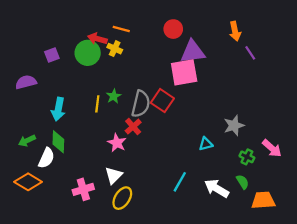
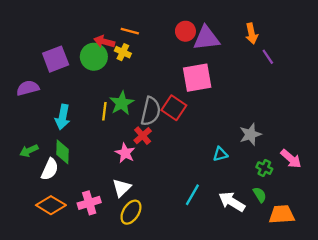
purple triangle: (193, 52) -> (206, 38), moved
purple square: (52, 55) -> (56, 59), size x1.6
green star: (114, 96) -> (122, 103), size x1.5
orange diamond: (28, 182) -> (51, 205), moved

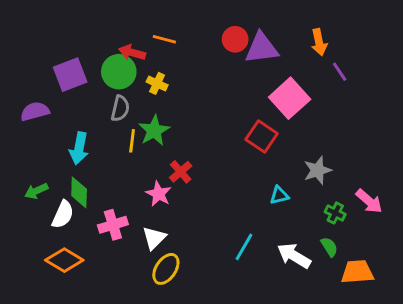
yellow cross: (123, 52) -> (157, 83), moved
pink square: (197, 78) -> (290, 98), moved, turned -32
red square: (174, 108) -> (262, 136), moved
gray semicircle: (151, 111) -> (120, 108), moved, size x0.7
pink cross: (89, 203) -> (113, 225), moved

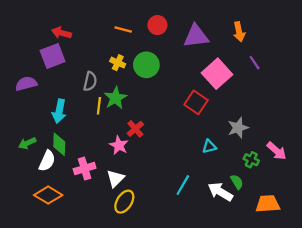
red circle: (235, 39) -> (157, 25), moved
red arrow: (132, 53) -> (61, 33), moved
green circle: (119, 72) -> (146, 65), moved
purple line: (340, 72) -> (255, 63), moved
green semicircle: (329, 247) -> (237, 182), moved

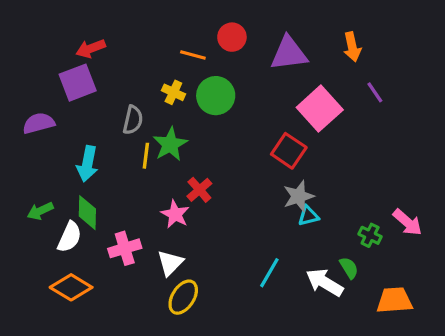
orange line: (123, 30) -> (193, 55), moved
red arrow: (61, 33) -> (91, 48), turned -36
gray star: (238, 128) -> (299, 196), moved

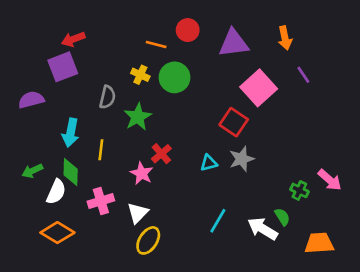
yellow line: (146, 156) -> (101, 150), moved
cyan triangle: (308, 216) -> (209, 163), moved

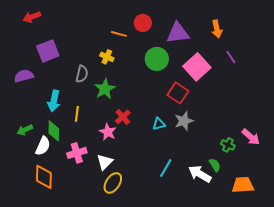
red arrow: (73, 39) -> (32, 17), moved
green circle: (175, 77) -> (157, 59), moved
orange diamond: (57, 233) -> (44, 177), turned 60

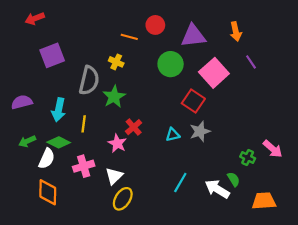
gray semicircle: (82, 74) -> (89, 80), size x1.5
purple semicircle: (24, 76) -> (22, 102), moved
green diamond: (54, 131) -> (59, 142), turned -65

